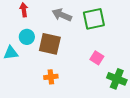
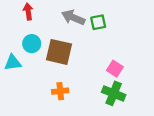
green square: (94, 19) -> (98, 22), moved, size x0.6
green cross: (117, 79) -> (114, 93), moved

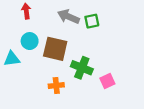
pink square: (115, 69) -> (107, 81), moved, turned 32
green cross: (114, 93) -> (82, 68), moved

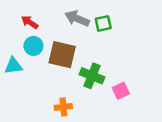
red arrow: (26, 11) -> (30, 22), moved, turned -48
orange cross: (56, 85) -> (63, 107), moved

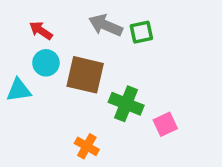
orange cross: (63, 107) -> (87, 146), turned 35

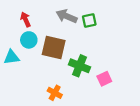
red arrow: (41, 30) -> (26, 19), turned 32

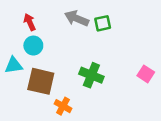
brown square: (54, 47) -> (41, 81), moved
pink square: (104, 79) -> (146, 74), moved, turned -32

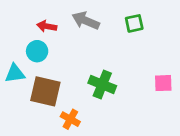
red arrow: (30, 22) -> (47, 26), moved, turned -56
green square: (103, 23) -> (134, 23), moved
pink square: (146, 74) -> (163, 83), turned -35

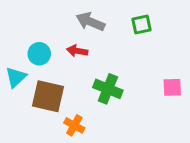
red arrow: (47, 26) -> (77, 51), moved
cyan triangle: (15, 73) -> (16, 77), turned -35

